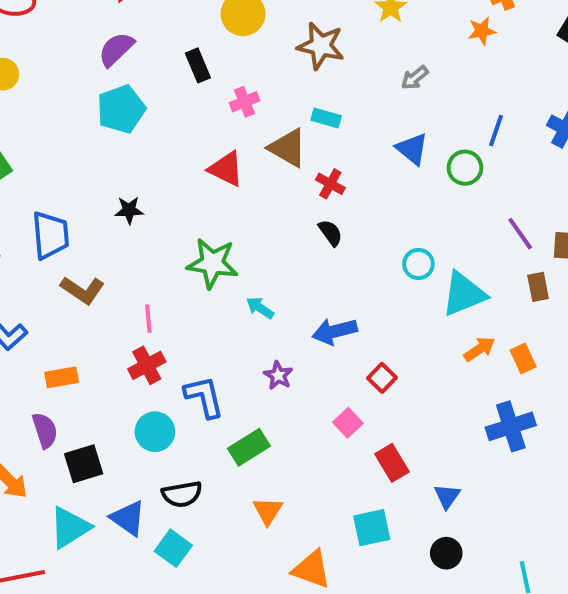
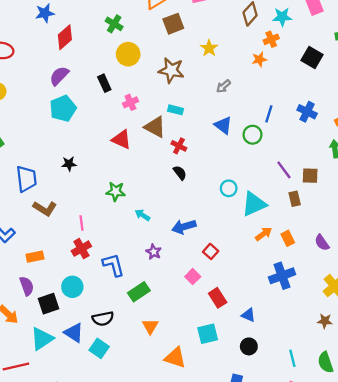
green star: (212, 263) -> (116, 191), size x0.7
cyan circle: (155, 432) -> (72, 287), moved
blue triangle: (447, 496) -> (248, 315), turned -40

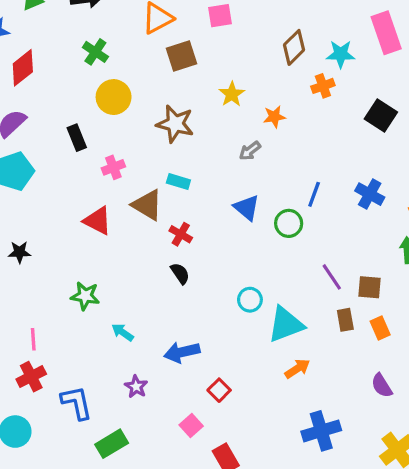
orange star: (259, 59) -> (274, 117), moved
orange rectangle: (288, 238) -> (380, 328), moved

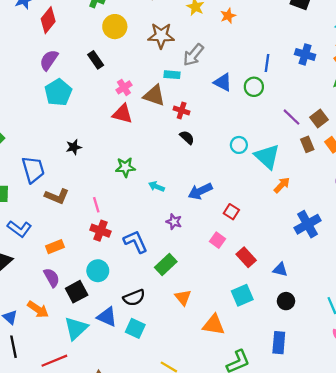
gray arrow: (250, 151) -> (193, 55), moved, size x1.5
pink cross: (113, 167) -> (124, 87), moved
brown square: (370, 287) -> (319, 118), turned -30
cyan triangle: (286, 324) -> (267, 157), turned -44
red cross: (31, 377) -> (100, 231), turned -30

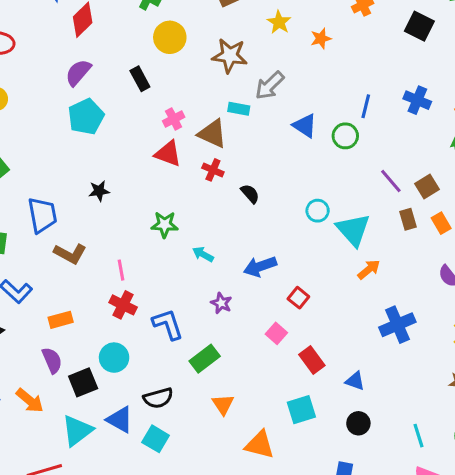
red cross: (182, 110) -> (213, 170), moved

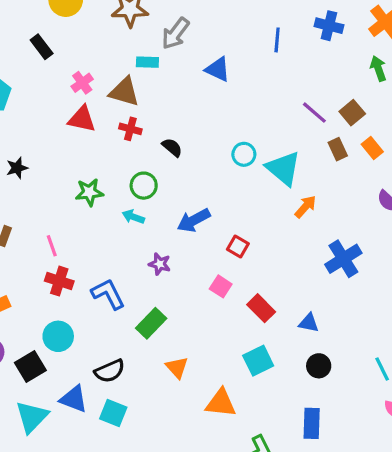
green circle: (345, 136) -> (144, 186), moved

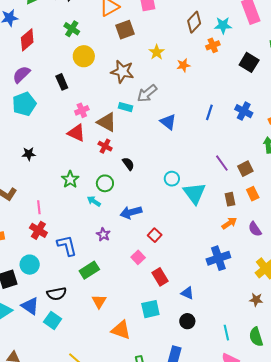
brown rectangle: (338, 149) -> (230, 199), moved
green star: (89, 192) -> (70, 179), turned 30
orange arrow: (305, 207) -> (229, 223), moved

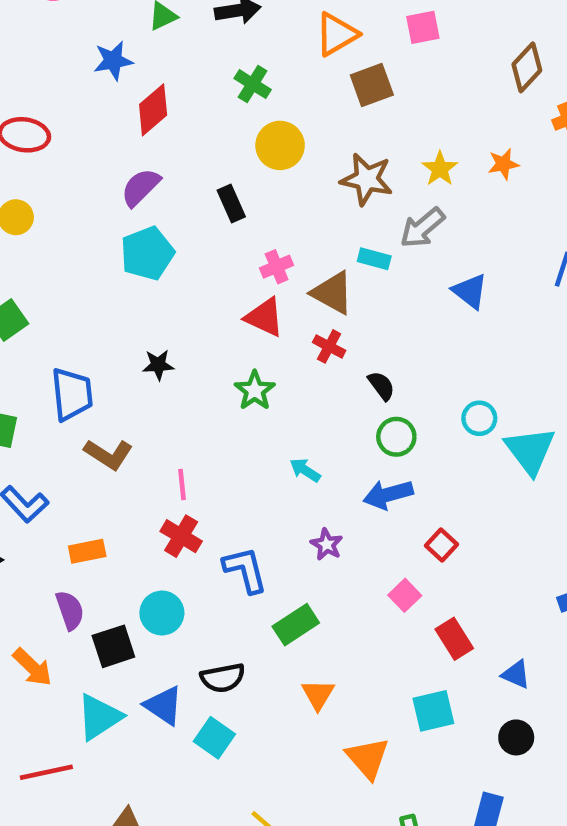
yellow star: (157, 52) -> (440, 169), moved
green star: (70, 179) -> (255, 391), moved
green circle: (105, 183) -> (396, 437), moved
orange triangle: (121, 330) -> (368, 758), turned 30

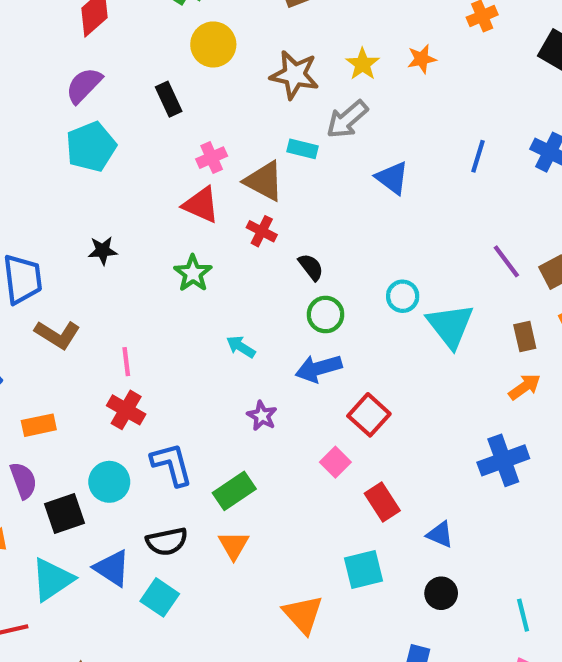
red square: (441, 545) -> (369, 415), size x1.4
blue L-shape: (245, 570) -> (172, 464), moved
orange triangle: (318, 694) -> (234, 545), moved

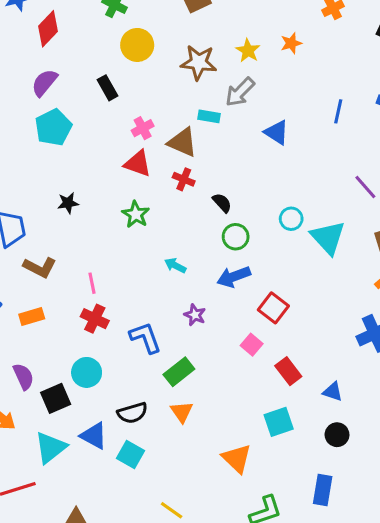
orange rectangle: (39, 425) -> (32, 317), moved
blue L-shape: (172, 464) -> (145, 338), moved

